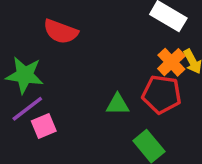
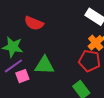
green triangle: (118, 104) -> (44, 65), moved, size x1.5

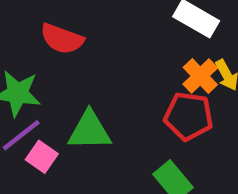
pink square: (22, 76) -> (42, 157), turned -32

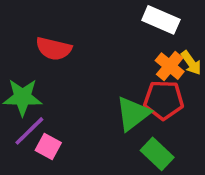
green triangle: (89, 131) -> (133, 114), moved, turned -30

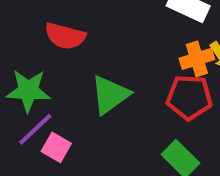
orange cross: (170, 66) -> (197, 59), turned 32
green triangle: (133, 114) -> (110, 95), moved

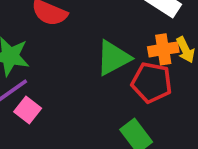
green triangle: (110, 95) -> (113, 58), moved

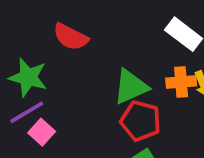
red pentagon: (152, 82) -> (141, 121), moved

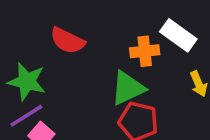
orange cross: (181, 82) -> (145, 51), moved

